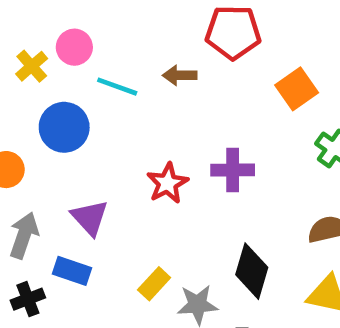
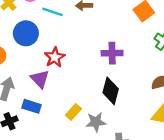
red star: (167, 183) -> (55, 57), moved
black diamond: (252, 271) -> (111, 91), moved

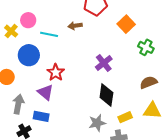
purple cross: (112, 53) -> (104, 63), turned -30
yellow rectangle: (73, 112) -> (125, 117), moved, turned 32

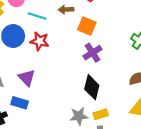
orange square: (126, 24) -> (87, 26), moved, turned -30
red star: (56, 72) -> (40, 41), moved, turned -30
yellow rectangle: (125, 117) -> (101, 114), moved

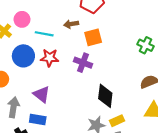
orange square: (87, 26) -> (93, 37), turned -30
purple cross: (92, 53) -> (83, 63), moved, turned -30

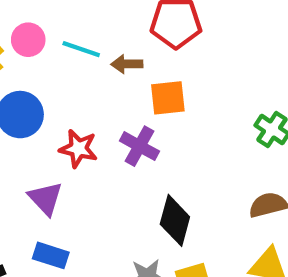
cyan line: (44, 34) -> (81, 49), moved
red star: (50, 58) -> (78, 149), moved
blue rectangle: (38, 119) -> (51, 255), moved

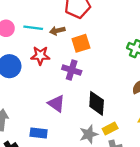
red star: (78, 149) -> (40, 56), moved
purple triangle: (46, 198) -> (56, 104), moved

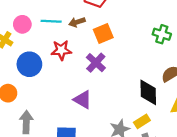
purple cross: (72, 70) -> (96, 63), turned 30
black diamond: (97, 103) -> (148, 92), moved

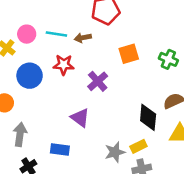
orange square: (103, 33) -> (129, 54), moved

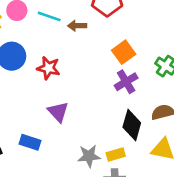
orange square: (129, 54) -> (124, 52), turned -30
red star: (64, 65) -> (48, 68), moved
purple cross: (98, 81) -> (126, 82), moved

